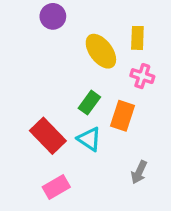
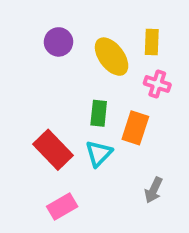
purple circle: (53, 16) -> (59, 42), moved
green rectangle: (89, 103) -> (99, 113), turned -30
cyan triangle: (89, 139) -> (99, 153), turned 40

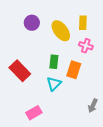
red rectangle: (53, 150) -> (20, 71), moved
gray arrow: (154, 190) -> (93, 106), moved

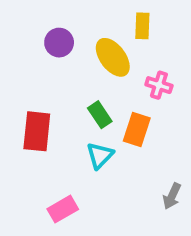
yellow rectangle: (83, 23) -> (142, 26), moved
green rectangle: (54, 62) -> (100, 115), turned -40
red rectangle: (20, 71) -> (37, 131), turned 50

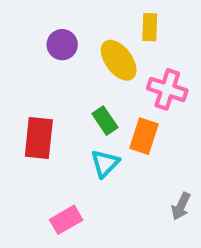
pink cross: (159, 85) -> (167, 89), size x1.4

